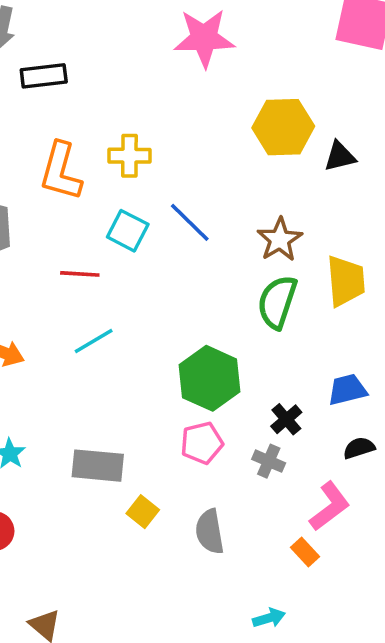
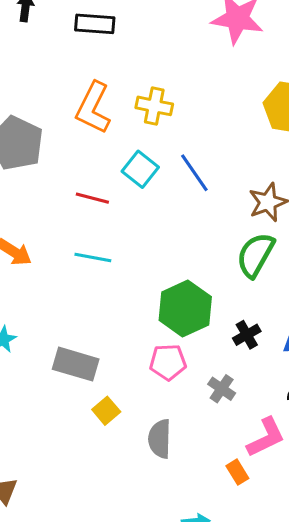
cyan line: (94, 341) -> (93, 257), turned 30
black cross: (286, 419) -> (247, 335), moved

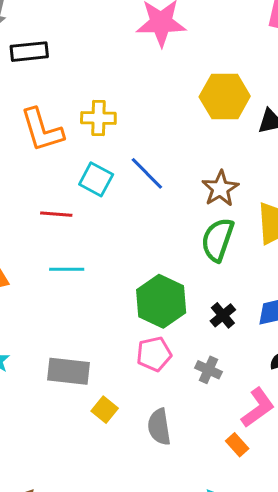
orange L-shape: (93, 108) -> (42, 130), turned -33

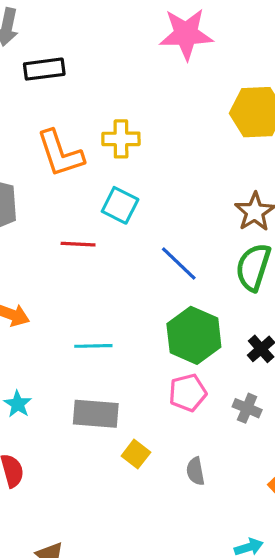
blue line: (147, 173) -> (179, 264), moved
cyan line: (67, 269) -> (93, 346), moved
gray semicircle: (159, 427) -> (195, 471), size x0.7

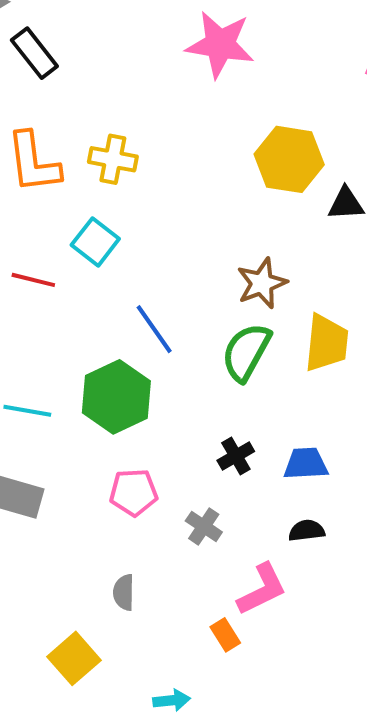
black rectangle: (44, 69) -> (34, 53), turned 48
green hexagon: (194, 335) -> (116, 397), moved
yellow square: (136, 454) -> (74, 658), moved, size x1.4

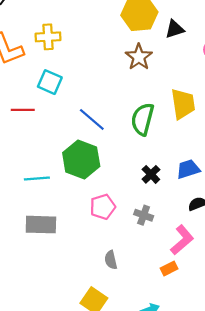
brown star: (262, 283) -> (139, 57), moved
orange rectangle: (225, 635) -> (169, 268), turned -70

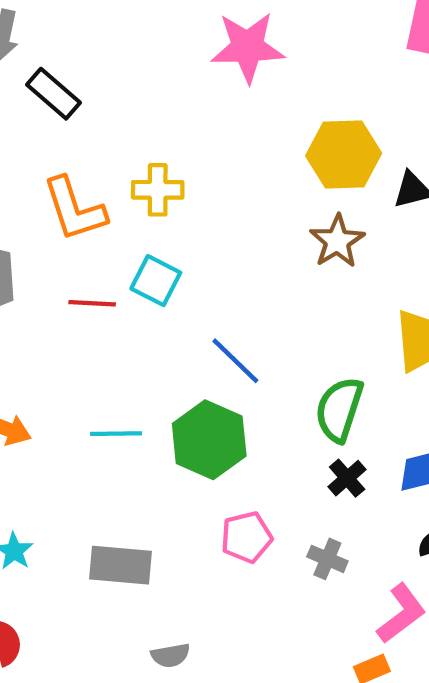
red line: (23, 110) -> (92, 303), moved
green semicircle: (143, 119) -> (339, 409), moved
cyan line: (37, 179) -> (116, 434), moved
gray semicircle: (111, 260) -> (170, 655), moved, turned -90

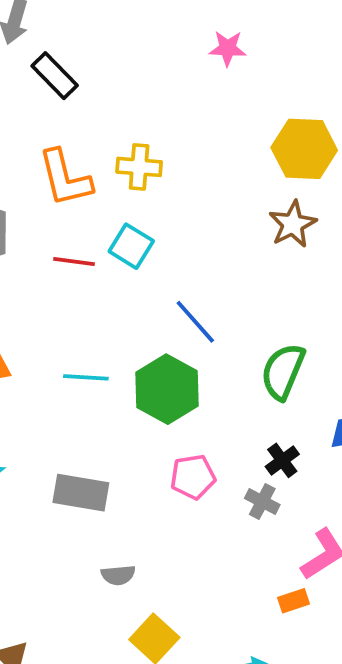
pink star: (248, 47) -> (228, 48), size x0.6
black cross: (347, 478) -> (282, 460), moved

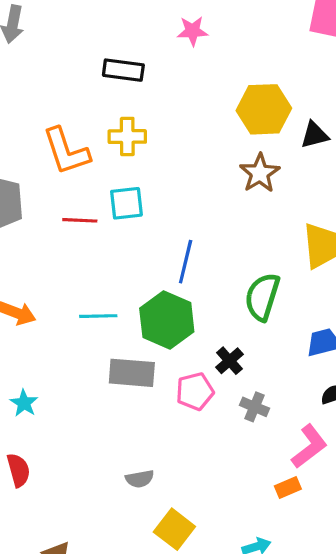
black rectangle: (55, 76) -> (123, 70), moved, turned -33
cyan square: (131, 246) -> (126, 203), turned -33
blue line: (195, 322) -> (186, 262), turned 60
black cross: (282, 460) -> (230, 361), moved
gray rectangle: (81, 493) -> (132, 373), moved

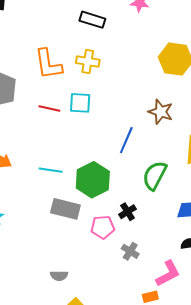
brown star: (260, 173) -> (161, 112), moved, turned -30
blue line: (186, 262) -> (126, 140), moved
gray cross: (255, 407) -> (130, 251), moved

